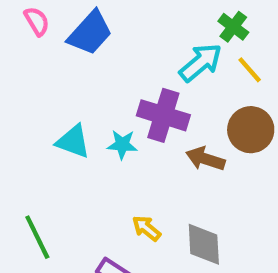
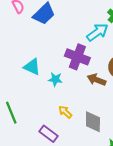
cyan star: (122, 145) -> (55, 79), moved

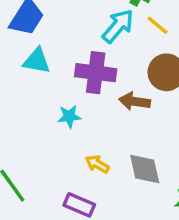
cyan triangle: (32, 67) -> (37, 61), moved

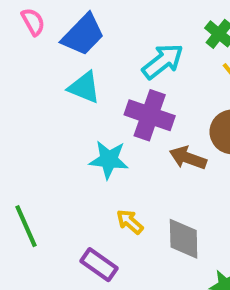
cyan arrow: (118, 26) -> (163, 61), moved
cyan star: (69, 116) -> (109, 160), size x1.4

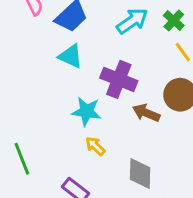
cyan arrow: (163, 61) -> (132, 21), moved
yellow arrow: (130, 222) -> (95, 146), moved

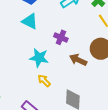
purple cross: (119, 79) -> (61, 37), size x0.6

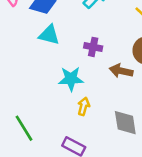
yellow arrow: (44, 81) -> (84, 106), turned 72

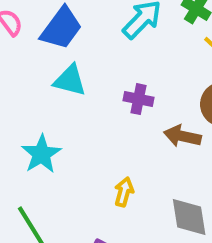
cyan star: (71, 79) -> (41, 154), moved, turned -30

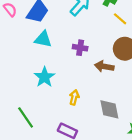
cyan star: (41, 154) -> (45, 77), moved

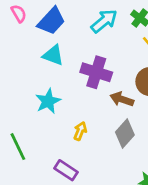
purple cross: (80, 48) -> (96, 72), size x1.6
gray diamond: (109, 109) -> (125, 134), moved, turned 45

